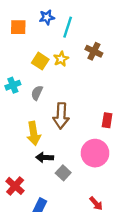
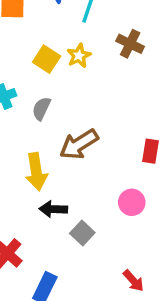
brown arrow: (61, 116) -> (79, 144), turned 55
pink circle: (95, 153) -> (132, 202), size x0.6

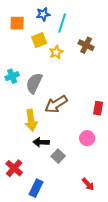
yellow square: (47, 59) -> (39, 40), moved, turned 35
gray semicircle: (41, 109) -> (34, 83), size x1.5

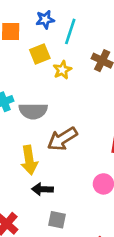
gray semicircle: (34, 83) -> (33, 111), turned -115
gray square: (58, 156) -> (57, 220), moved, turned -32

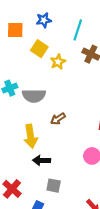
cyan line: (70, 31) -> (78, 30), moved
yellow square: (40, 54) -> (39, 49), turned -35
brown arrow: (62, 139) -> (58, 119), size x0.6

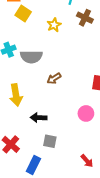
yellow square: (39, 49) -> (23, 14), moved
yellow arrow: (31, 136) -> (16, 95), moved

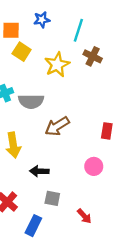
yellow star: (54, 25) -> (57, 65), size x1.5
brown arrow: (54, 78) -> (57, 126), size x1.5
red arrow: (87, 161) -> (84, 216), moved

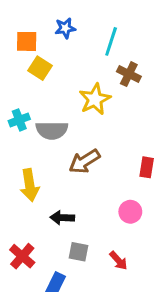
yellow star: (57, 65) -> (95, 99), moved
red arrow: (84, 216) -> (118, 261), moved

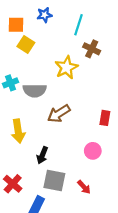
black arrow: (62, 218) -> (42, 155), turned -70
gray square: (78, 252) -> (54, 180), size x1.5

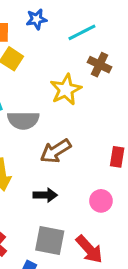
cyan line: (79, 25) -> (82, 32), turned 45
black arrow: (42, 155) -> (45, 195), moved, turned -112
red arrow: (84, 187) -> (89, 249), size x1.5

